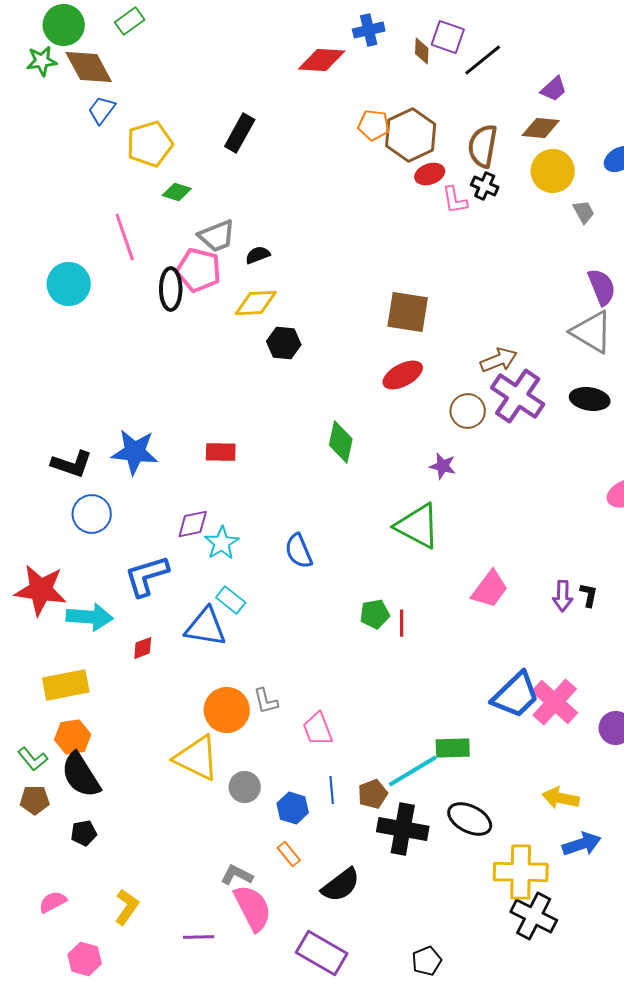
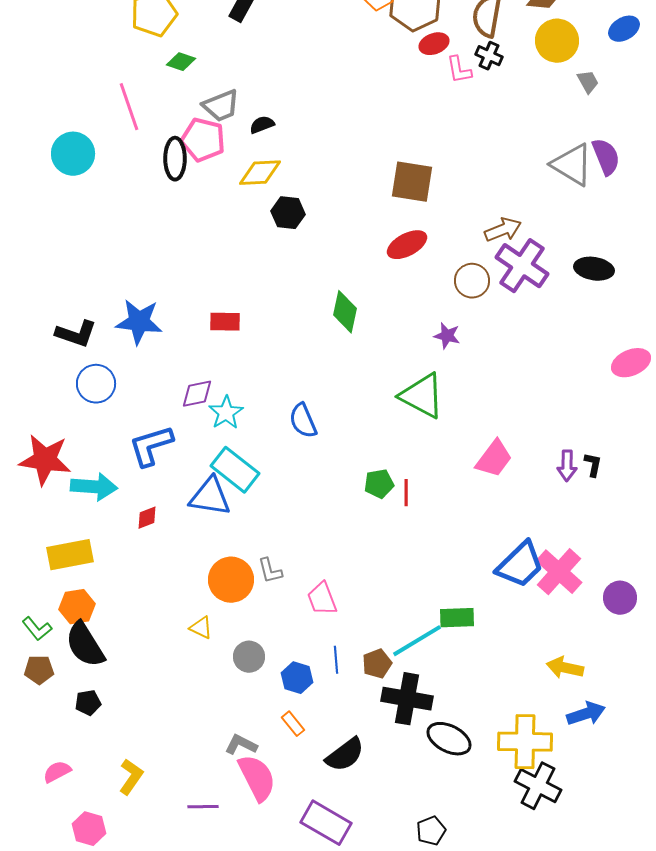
gray triangle: (592, 332) -> (572, 165), moved
cyan rectangle: (231, 600) -> (235, 470), size x1.6
yellow triangle: (197, 758) -> (201, 628), size x0.5
black ellipse: (470, 819) -> (449, 739), moved

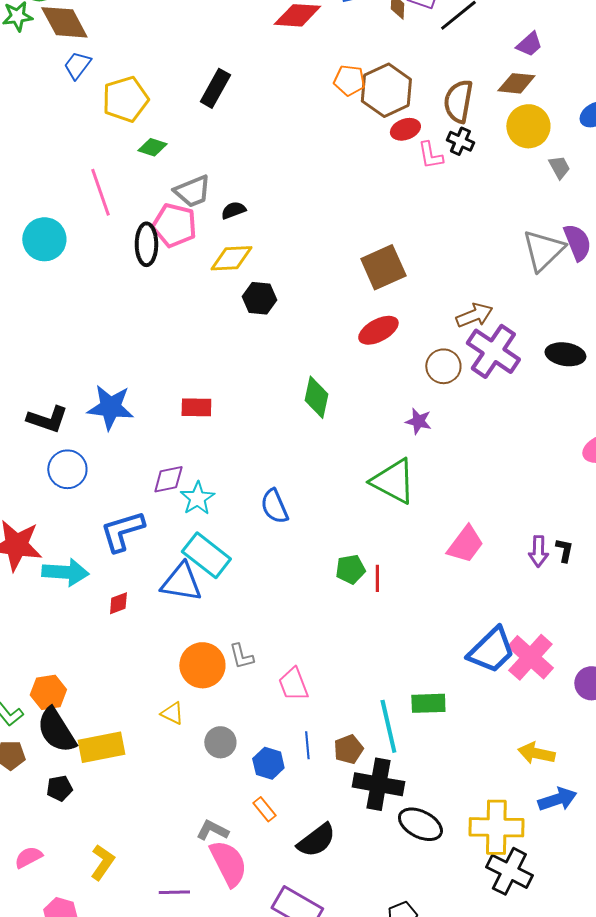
gray triangle: (572, 165) -> (543, 250), turned 45
brown square: (412, 182) -> (383, 267), turned -33
yellow rectangle: (70, 555) -> (101, 747), moved
cyan line: (417, 641) -> (388, 726), turned -72

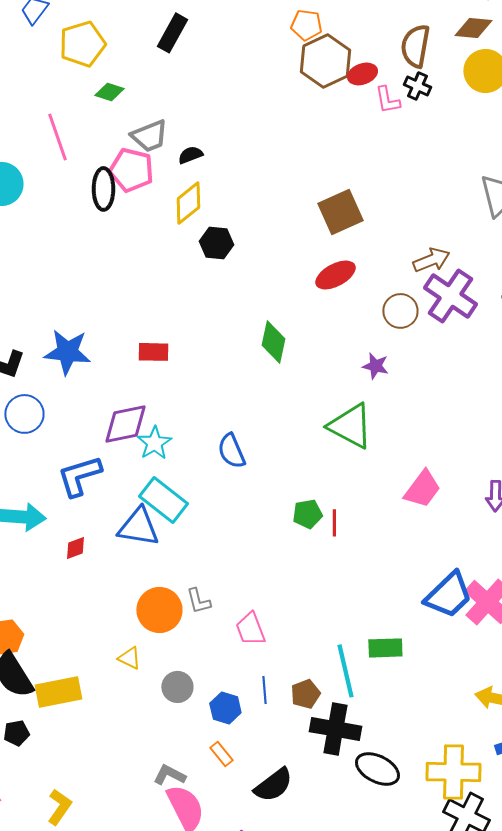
brown hexagon: (386, 90) -> (325, 61), moved
yellow diamond: (231, 258) -> (188, 203), turned -36
purple diamond: (168, 479) -> (125, 424), size x1.4

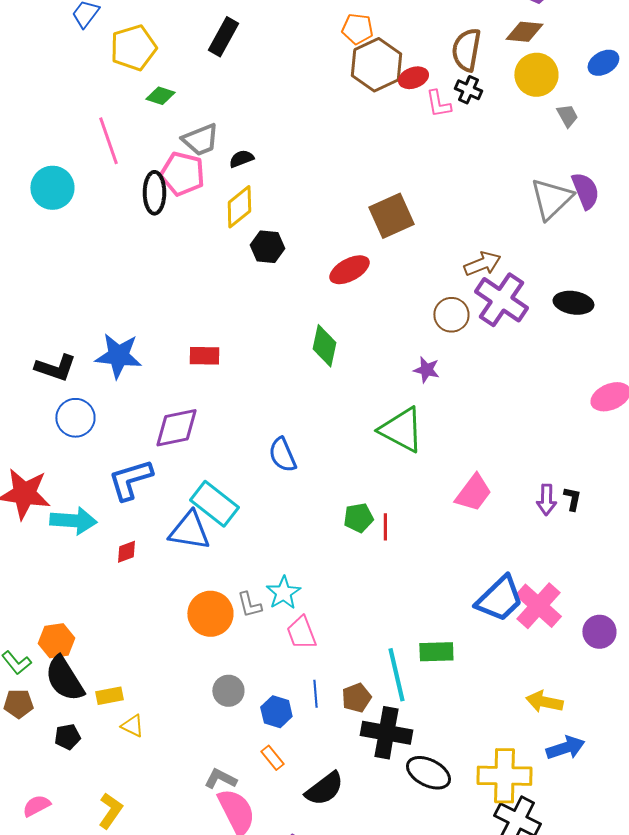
red ellipse: (335, 275) -> (349, 270), moved
cyan star: (154, 443) -> (283, 593), moved
yellow triangle: (129, 658) -> (132, 726), moved
yellow rectangle: (58, 692) -> (109, 696), size x0.6

